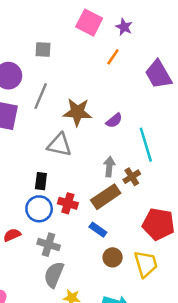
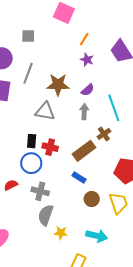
purple star: (124, 27) -> (87, 60), moved
gray arrow: (109, 167) -> (84, 112), moved
red cross: (68, 203) -> (50, 147), moved

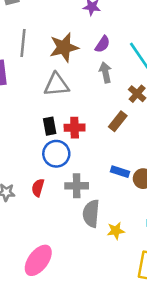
brown rectangle: (84, 151) -> (118, 121), size x0.7
blue rectangle: (79, 177) -> (120, 172), moved
red semicircle: (11, 185) -> (38, 188), turned -32

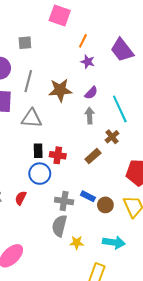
gray triangle: (57, 85) -> (32, 119), moved
gray cross: (77, 186) -> (64, 201), moved

